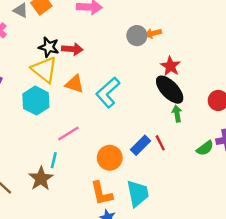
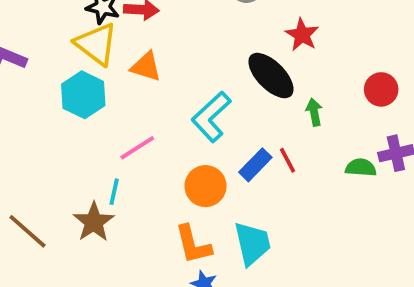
black ellipse: (170, 90) -> (271, 76), moved
cyan L-shape: (108, 92) -> (211, 117), moved
green semicircle: (205, 148) -> (361, 168), turned -138

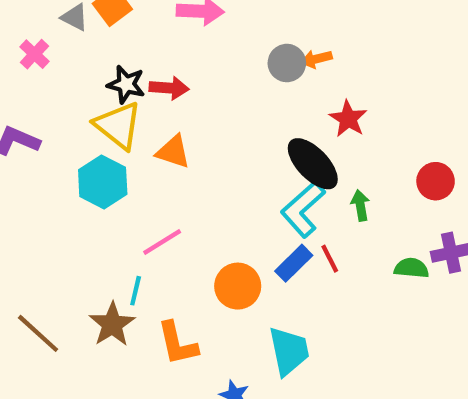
cyan L-shape: (211, 117) -> (303, 209), moved
orange L-shape: (193, 244) -> (177, 343), moved

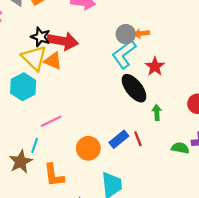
red arrow: (169, 88) -> (63, 41), size x1.5
orange triangle: (173, 152) -> (53, 61), moved
cyan L-shape: (303, 209) -> (124, 54), moved

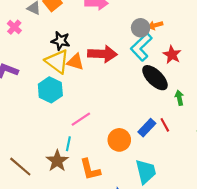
red arrow: (63, 41) -> (102, 54), moved

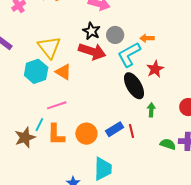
gray circle: (141, 28) -> (115, 35), moved
black star: (61, 41) -> (91, 31), moved
orange triangle: (75, 62) -> (63, 72), moved
orange L-shape: (90, 169) -> (56, 135), moved

